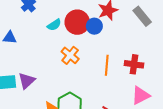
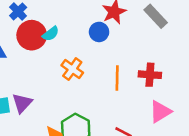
red circle: (77, 22) -> (32, 35), moved

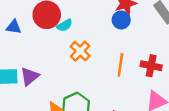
blue circle: (99, 32) -> (121, 20), moved
cyan semicircle: (51, 34) -> (65, 25), moved

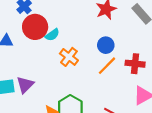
blue circle: (121, 20) -> (106, 45), moved
orange line: (120, 65) -> (107, 66), turned 42

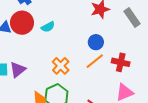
red circle: (35, 27) -> (22, 23), moved
orange cross: (69, 57) -> (61, 66), moved

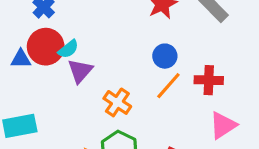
cyan semicircle: (48, 27) -> (68, 49), moved
purple triangle: (18, 70) -> (80, 71), moved

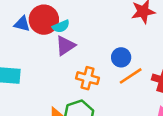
blue circle: (165, 56) -> (121, 57), moved
orange cross: (117, 102) -> (88, 78), turned -35

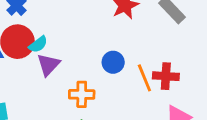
orange line: (131, 76) -> (144, 78), moved, turned -65

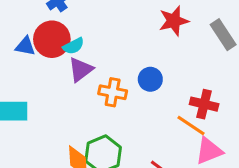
orange line: (144, 78) -> (191, 126), moved, turned -44
orange cross: (82, 94) -> (113, 92), moved

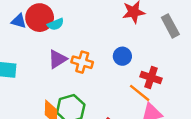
purple triangle: (81, 70) -> (57, 59), moved
blue circle: (150, 79) -> (122, 56), moved

